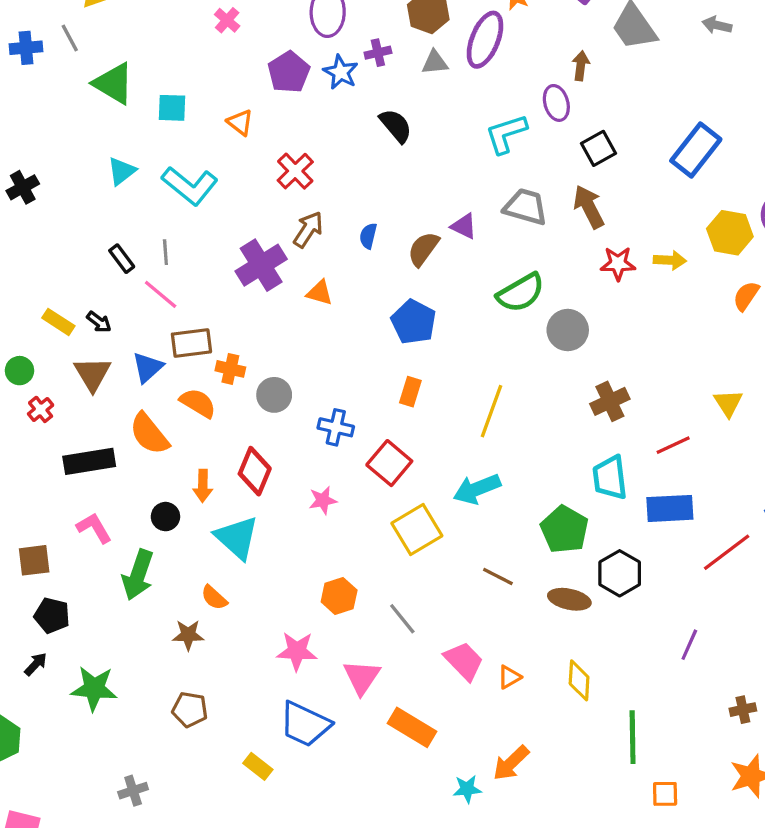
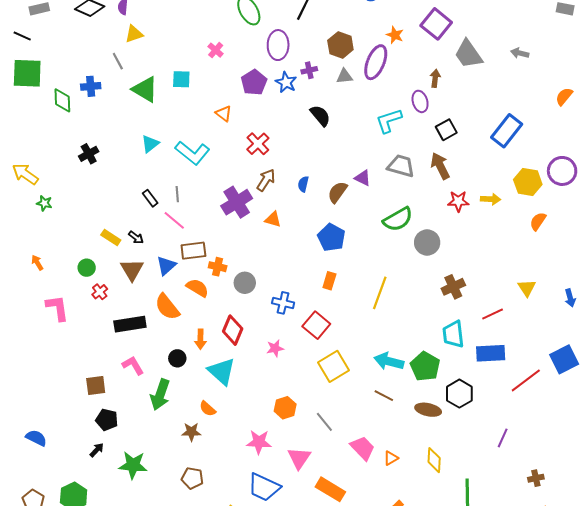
blue cross: (26, 48) -> (91, 86), moved
cyan square: (172, 108) -> (181, 79), moved
cyan arrow: (477, 489) -> (389, 361), moved, turned 36

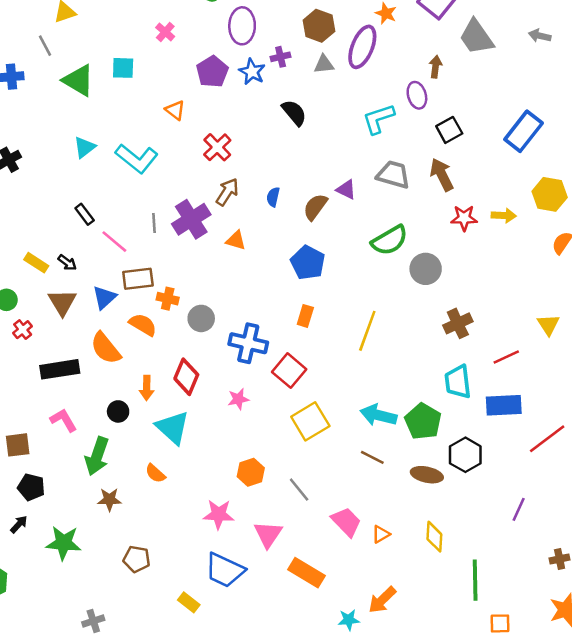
gray line: (177, 194) -> (154, 223), moved
blue cross: (283, 303) -> (248, 343), size x1.4
brown star: (191, 432) -> (109, 499), moved

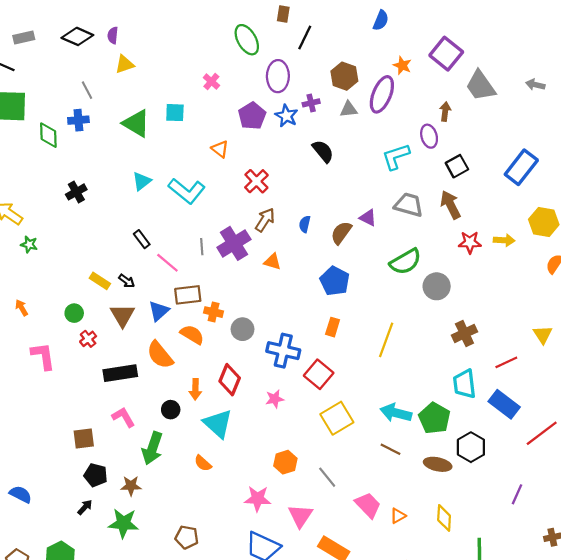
gray line: (45, 46) -> (87, 90), moved
blue rectangle: (504, 405) -> (504, 404), turned 40
brown star: (109, 499) -> (131, 486), moved

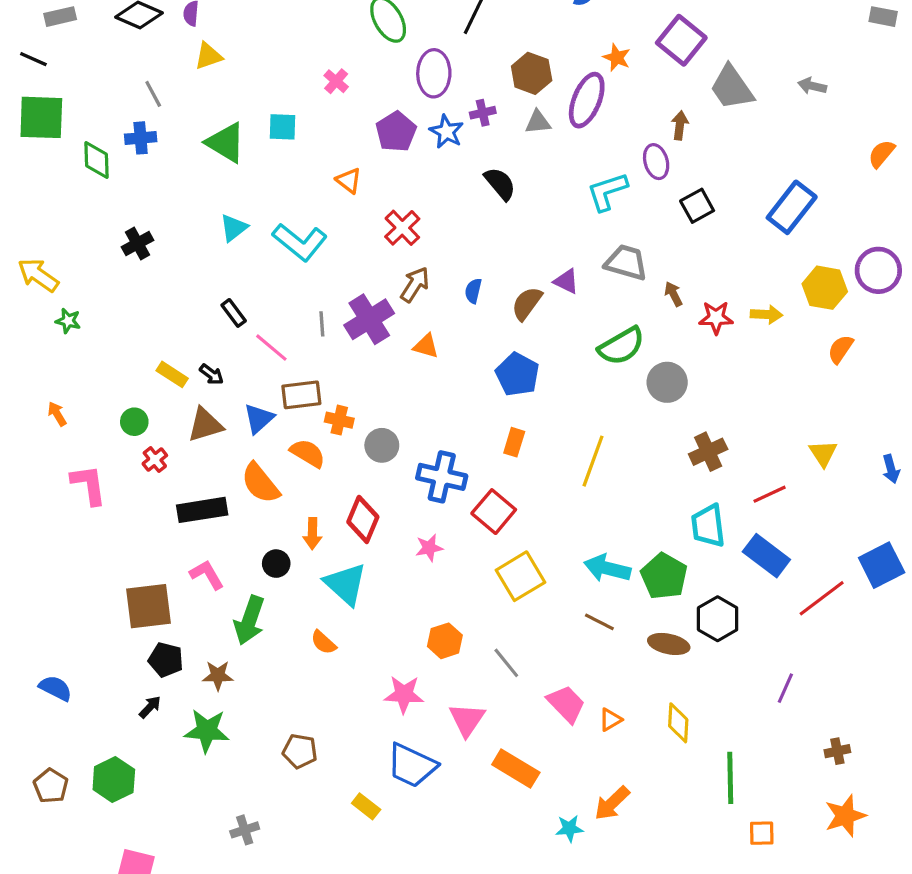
brown arrow: (451, 205) -> (673, 294), moved, size x0.6
brown triangle: (122, 315) -> (205, 425), turned 44
brown square: (84, 439) -> (148, 606), size x1.5

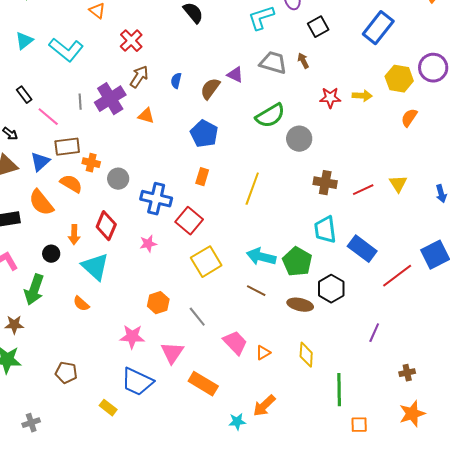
brown arrow: (673, 294) -> (303, 61), moved
brown cross: (708, 452) -> (325, 183), turned 35
red line: (770, 494) -> (363, 190), moved

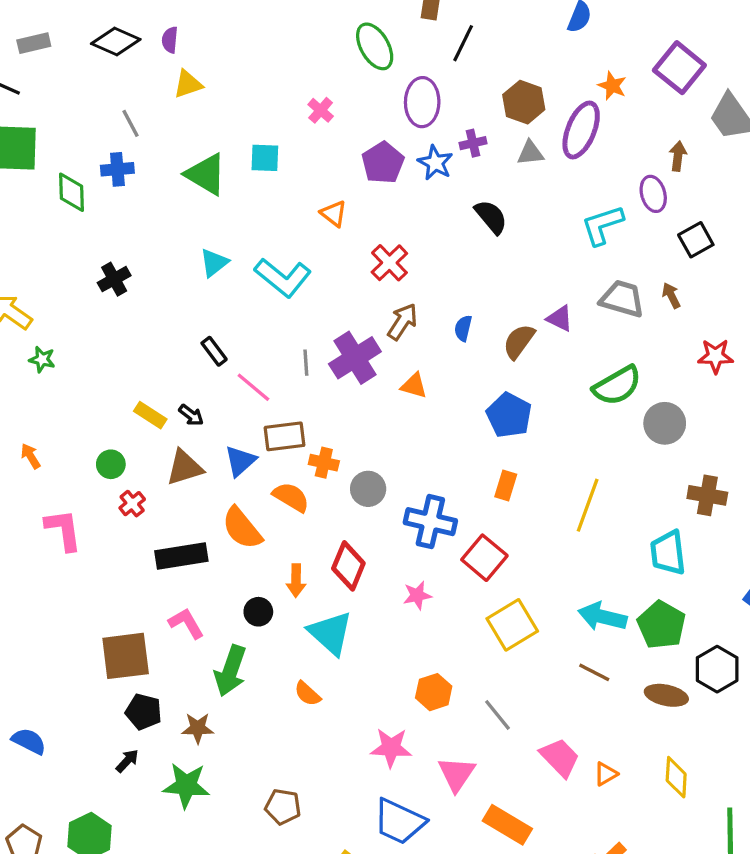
cyan trapezoid: (325, 230) -> (668, 553), moved

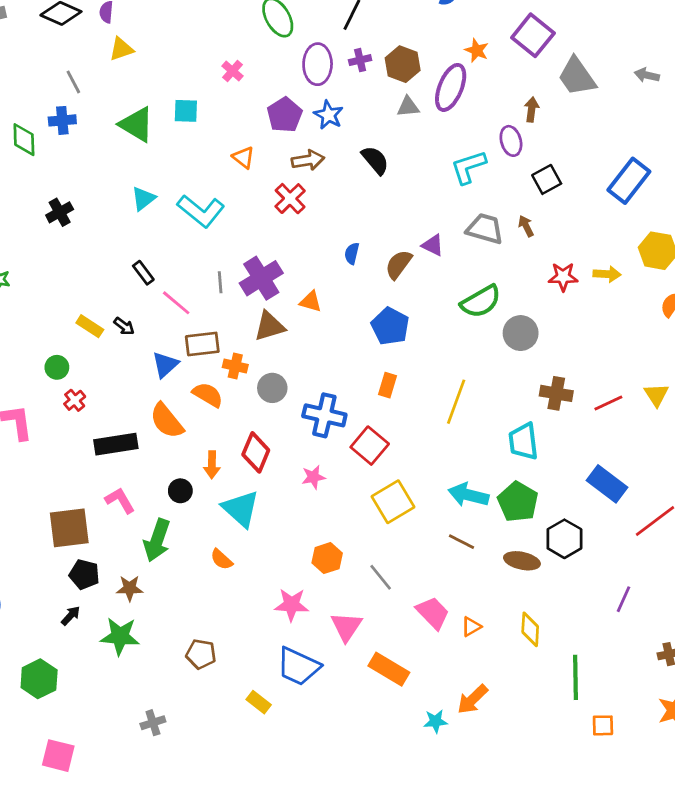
purple cross: (473, 143) -> (360, 60), moved
brown arrow: (403, 322) -> (308, 160), moved, turned 48
brown triangle: (185, 468) -> (270, 326), moved

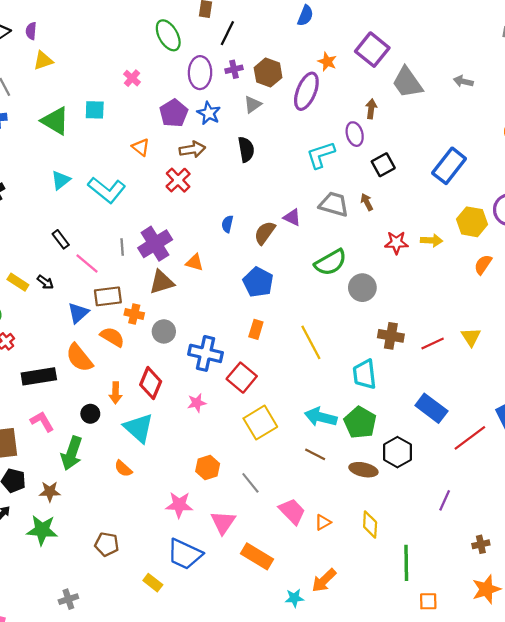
gray triangle: (408, 107) -> (253, 104), moved, turned -30
black semicircle: (375, 160) -> (246, 149), turned 30
yellow line: (456, 402) -> (311, 342), turned -48

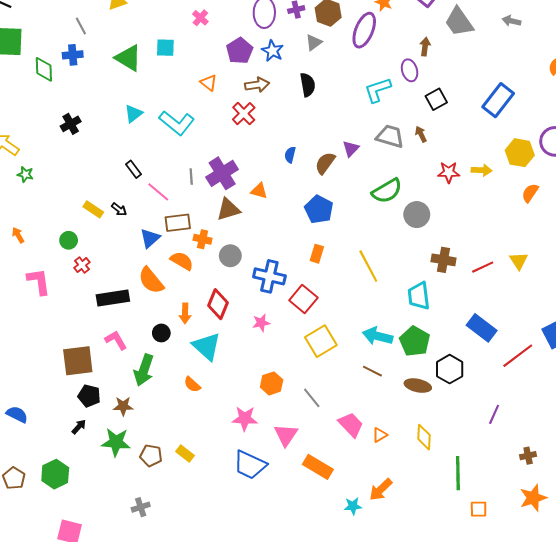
purple triangle: (292, 217) -> (351, 149), turned 48
brown pentagon: (107, 544) -> (151, 456), moved
yellow rectangle: (153, 583) -> (185, 454), moved

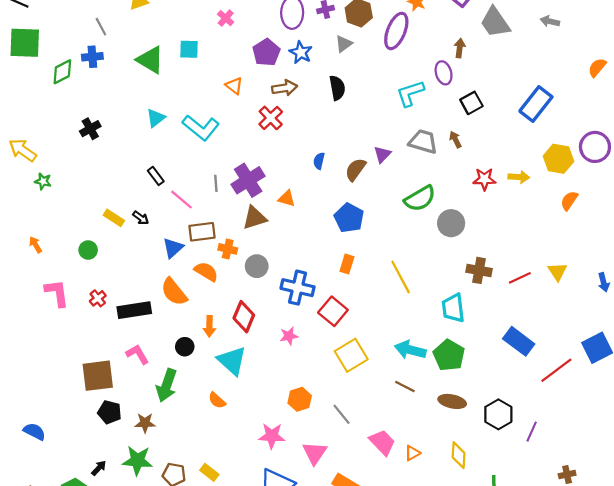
green diamond: (44, 69) -> (62, 72), turned 65
red cross: (82, 265) -> (98, 298), moved
black hexagon: (450, 369) -> (498, 414), moved
black arrow: (79, 427) -> (99, 468), moved

